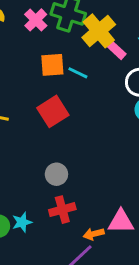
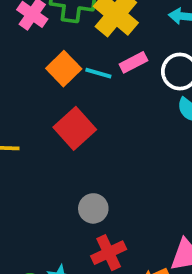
pink rectangle: (116, 50) -> (133, 62), moved, turned -60
orange square: (52, 65) -> (64, 69), turned -30

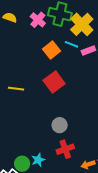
cyan line: (98, 73) -> (72, 44), moved

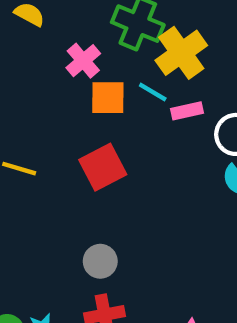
pink cross: (38, 20) -> (83, 61), moved
orange square: (51, 50) -> (108, 98), turned 30

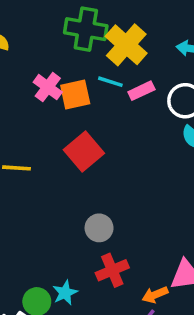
pink cross: (83, 61) -> (48, 87), moved

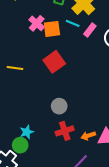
pink rectangle: (141, 91) -> (90, 30), turned -32
cyan star: (65, 293) -> (27, 132), moved
orange arrow: (155, 295) -> (88, 136), moved

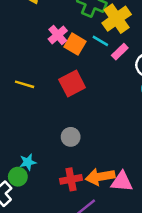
orange square: (52, 29) -> (75, 44), turned 30
red cross: (65, 131) -> (71, 179), moved
orange arrow: (88, 136) -> (100, 177), size x1.6

